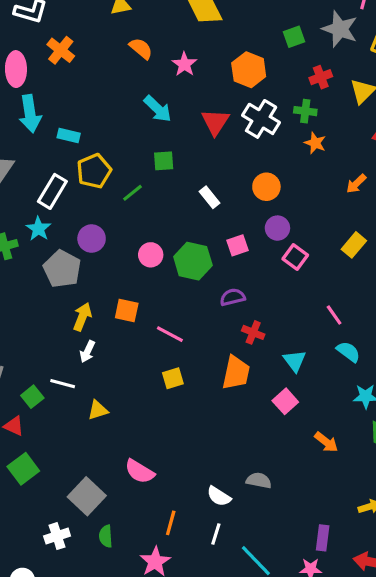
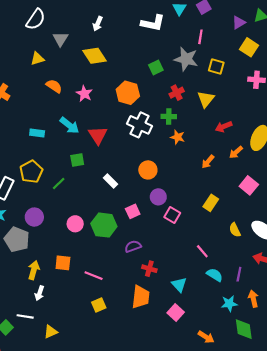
red triangle: (215, 122) -> (98, 135), moved
cyan rectangle: (69, 135) -> (37, 133), moved

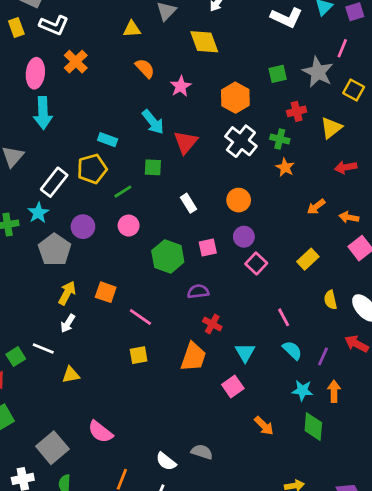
cyan rectangle: (37, 133) -> (108, 140), moved
orange arrow: (236, 152) -> (349, 217), moved, turned 40
pink circle: (75, 224) -> (129, 226), moved

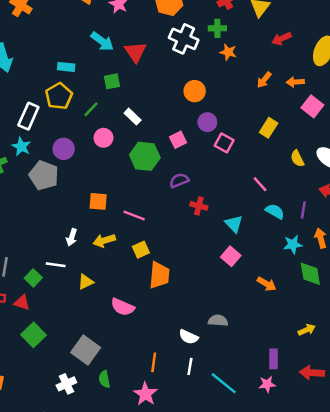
white rectangle: (189, 203) -> (133, 117), moved
yellow arrow: (67, 293) -> (104, 241), moved, turned -120
orange trapezoid: (193, 357) -> (159, 275), moved
pink semicircle: (100, 432) -> (123, 307), moved

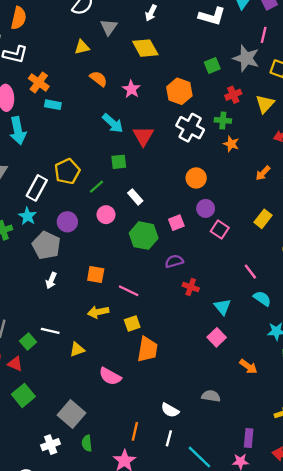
cyan rectangle: (66, 67) -> (53, 105), moved
white arrow: (72, 237) -> (51, 280), moved
gray semicircle: (218, 321) -> (211, 396), moved

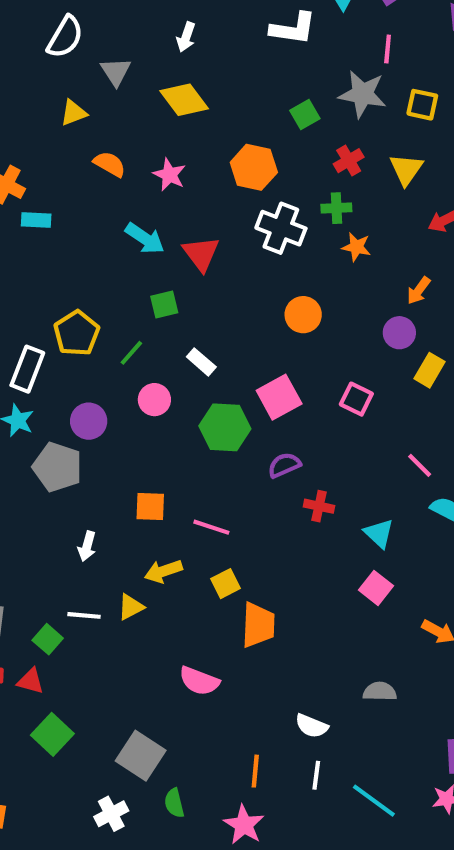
purple circle: (206, 208) -> (399, 333), moved
pink square: (176, 223) -> (279, 397), size x1.5
white arrow: (51, 280) -> (87, 546), moved
yellow triangle: (77, 350) -> (131, 607), moved

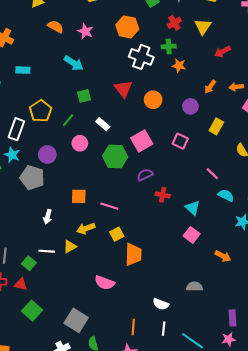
cyan rectangle: (36, 220) -> (23, 70), moved
red triangle: (201, 254) -> (123, 89), moved
purple circle: (399, 333) -> (190, 106), moved

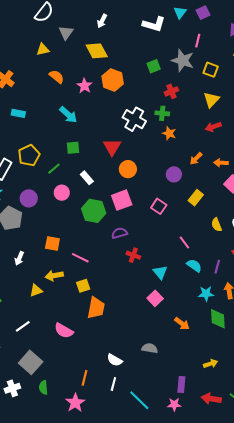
orange hexagon: (127, 27) -> (113, 80), moved
yellow triangle: (203, 27) -> (211, 100), moved
orange circle: (153, 100) -> (128, 169), moved
white line: (47, 251) -> (23, 326), moved, turned -49

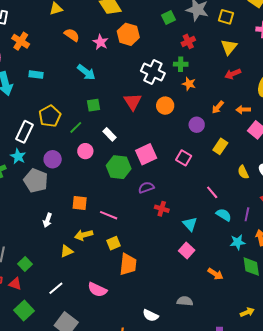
orange circle: (128, 169) -> (165, 106), moved

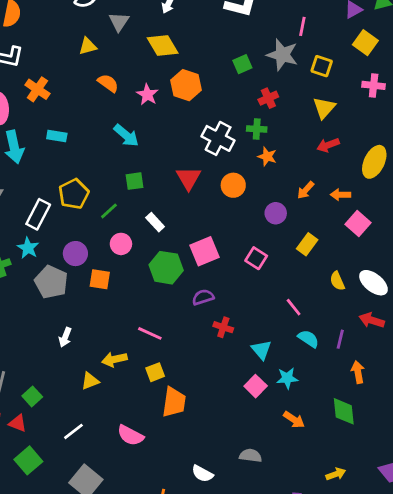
orange square: (80, 203) -> (100, 279), moved
cyan star: (238, 242) -> (287, 378), moved

